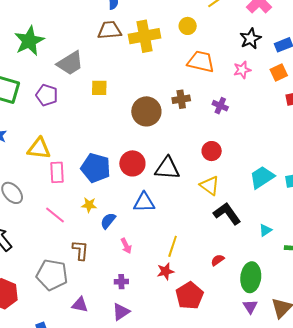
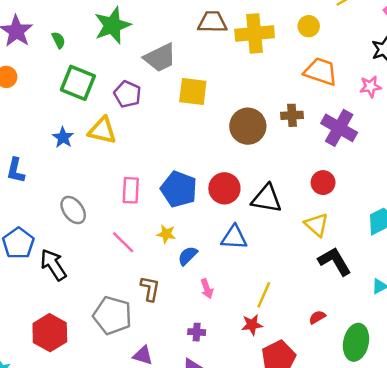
yellow square: (99, 88) -> (193, 92), size x1.4
purple cross: (220, 106) -> (339, 128), size x1.8
yellow triangle: (39, 148) -> (102, 130), moved

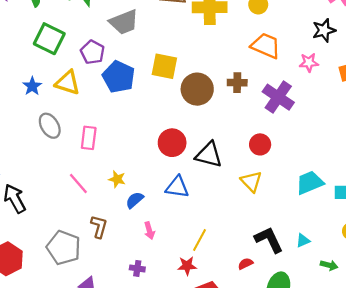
yellow square: (193, 92) -> (164, 66), moved
blue pentagon: (179, 189) -> (119, 77), moved
gray ellipse: (73, 210) -> (50, 126), moved
black L-shape: (335, 261) -> (269, 240), moved

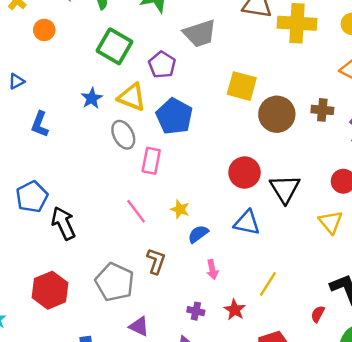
blue pentagon: (119, 77) -> (174, 116), moved
gray ellipse: (50, 126) -> (123, 135), moved
black triangle: (209, 155) -> (285, 189), turned 40
red semicircle: (245, 264) -> (318, 314), turned -40
red star: (187, 266) -> (235, 310), moved, turned 30

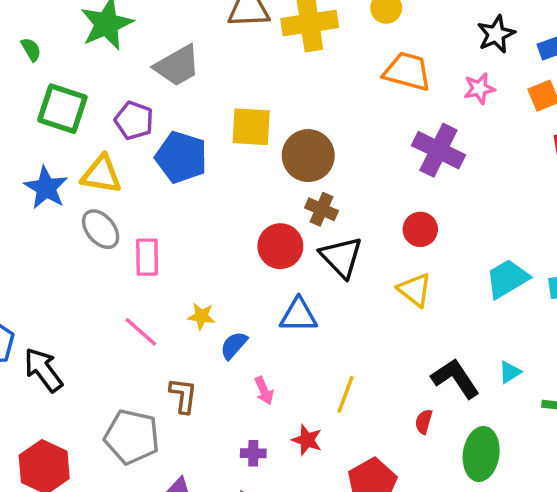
blue star: (92, 98) -> (46, 188), size x1.4
brown cross: (322, 110) -> (321, 209), moved, turned 30
blue pentagon: (174, 116) -> (181, 157), moved

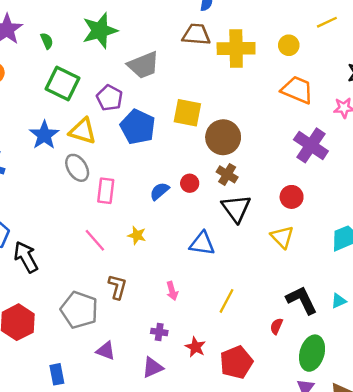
red circle: (280, 246) -> (190, 183), moved, size x0.6
blue semicircle: (234, 345) -> (159, 191), moved
red star: (307, 440) -> (195, 347), moved

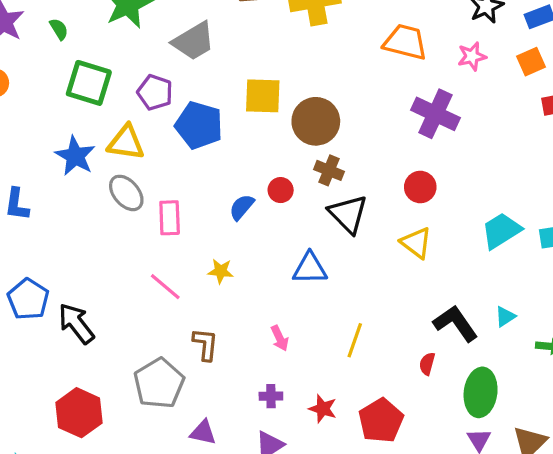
gray pentagon: (79, 310) -> (159, 383), turned 30

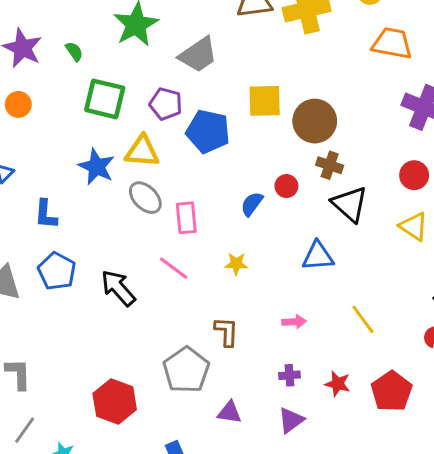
pink line: (165, 287) -> (174, 268), moved
blue pentagon: (28, 299) -> (57, 271), moved
black arrow: (76, 323) -> (118, 288), moved
pink arrow: (280, 338) -> (294, 322), turned -65
yellow line: (355, 340) -> (363, 319), turned -52

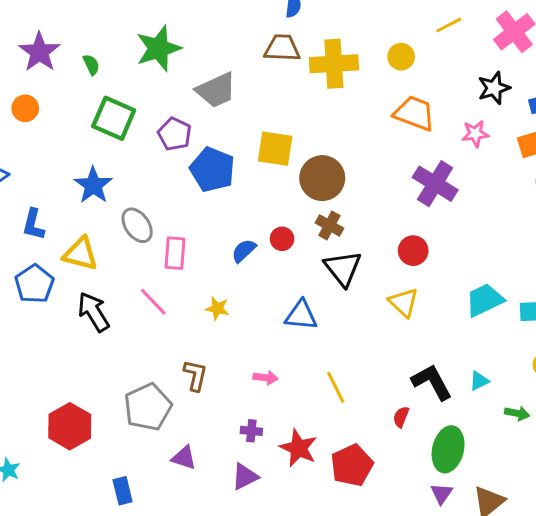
yellow triangle: (142, 151) -> (80, 254), moved
red star: (338, 384) -> (298, 448), size x1.4

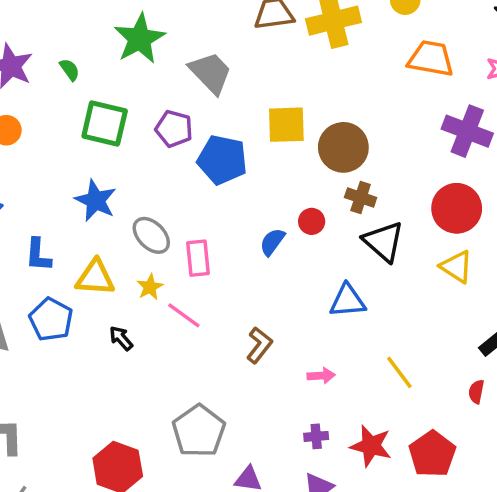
gray trapezoid: (216, 90) -> (211, 73), turned -99
red circle: (413, 251) -> (457, 208), size x1.5
yellow star: (217, 308) -> (150, 287), moved, turned -30
black arrow: (94, 312) -> (121, 338), size x0.6
brown L-shape: (195, 375) -> (259, 345), moved, turned 36

